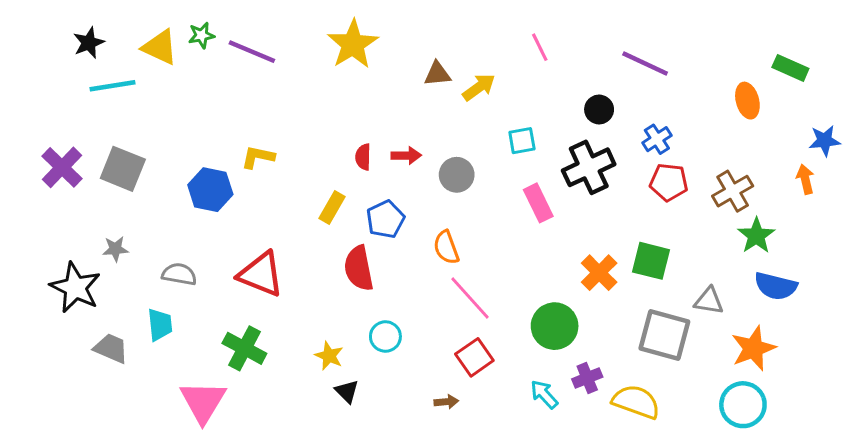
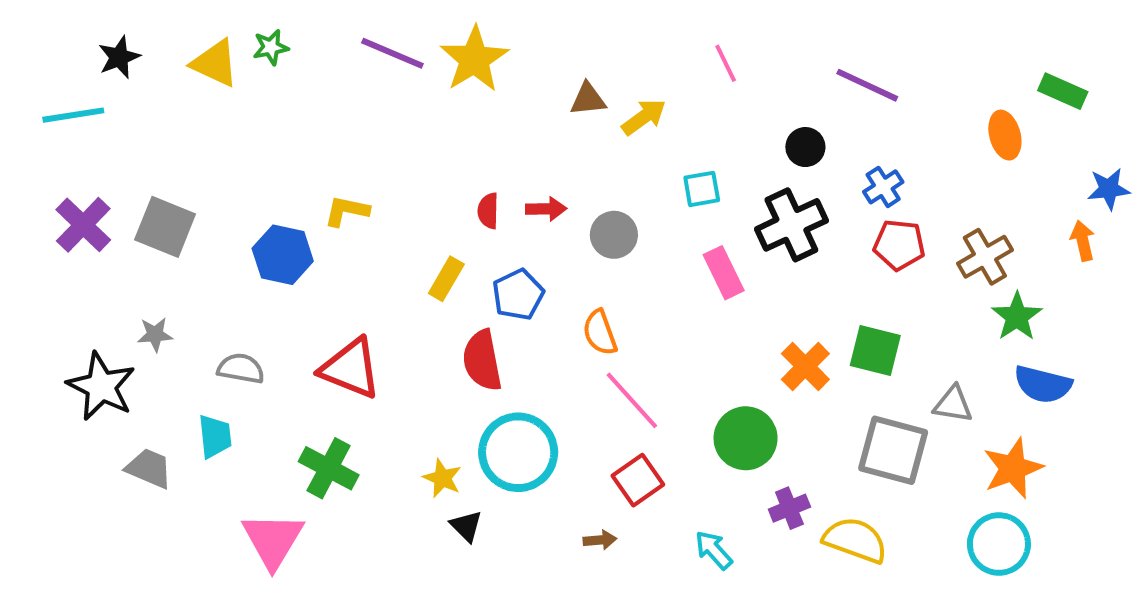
purple line: (252, 52) -> (392, 53), moved
cyan line: (112, 86) -> (73, 115), moved
cyan circle: (385, 336) -> (518, 452), size x1.8
cyan arrow: (544, 394) -> (714, 550), moved

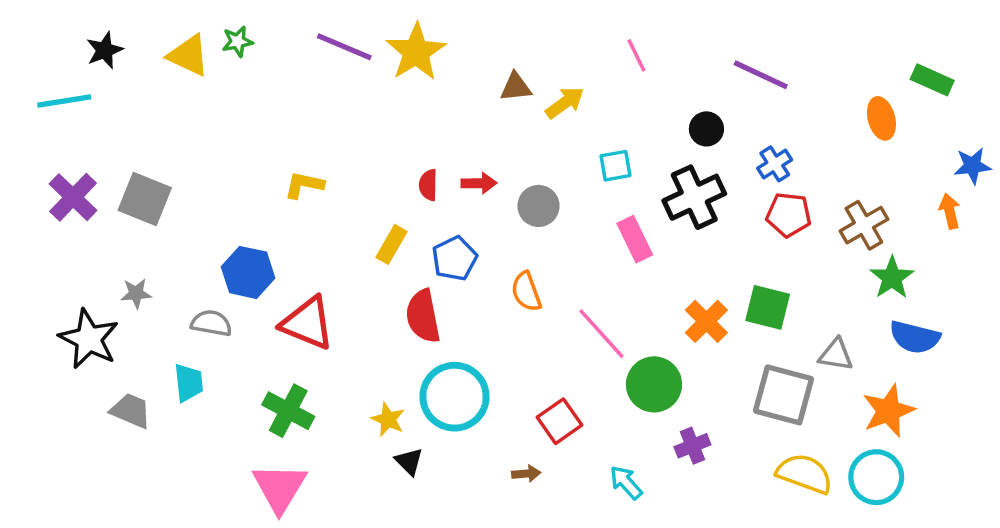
blue hexagon: (283, 255) -> (248, 272), moved
pink line: (632, 400) -> (601, 334), moved
pink triangle: (273, 540) -> (280, 488), moved
yellow semicircle: (855, 540) -> (804, 474), moved

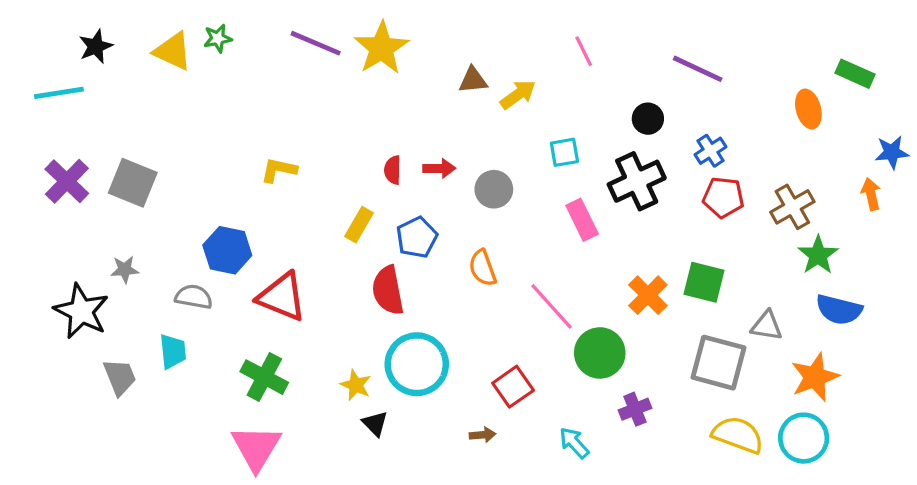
gray trapezoid: (131, 411) -> (120, 377), turned 45

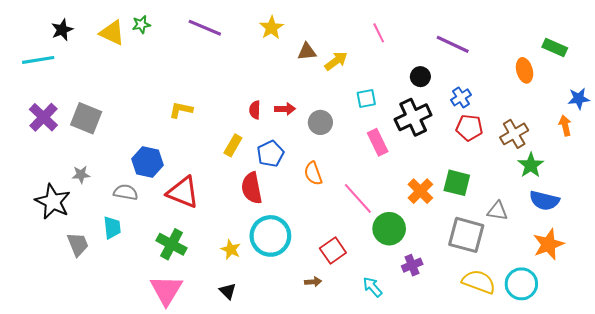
yellow star: (381, 48) -> (271, 28), moved, size x0.7
orange star: (815, 377) -> (548, 244), moved
black triangle: (375, 424) -> (228, 291), moved

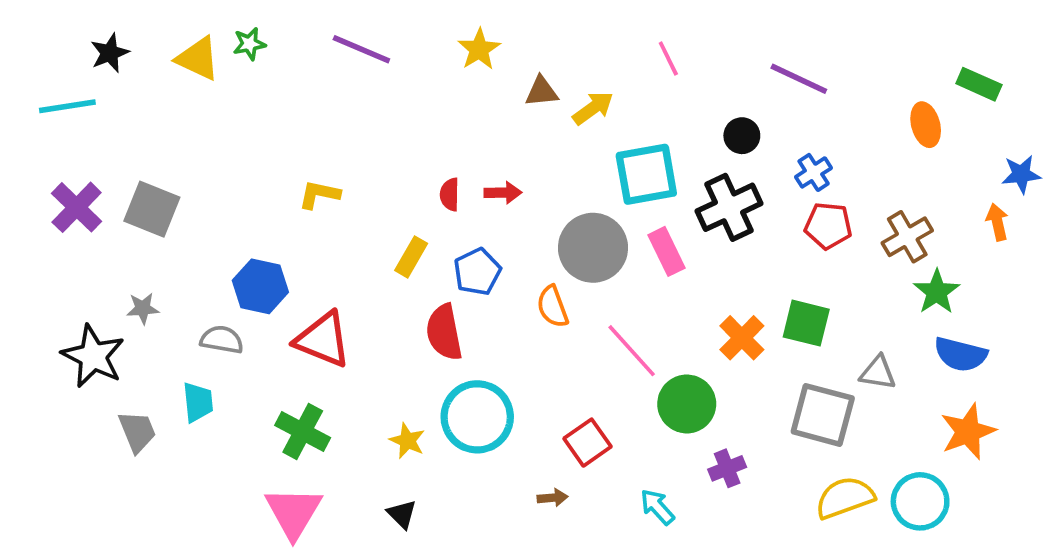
cyan square: (366, 98) -> (646, 174), size x1.8
gray circle: (320, 122) -> (593, 248), moved, size x1.6
yellow semicircle: (479, 282) -> (845, 498), turned -40

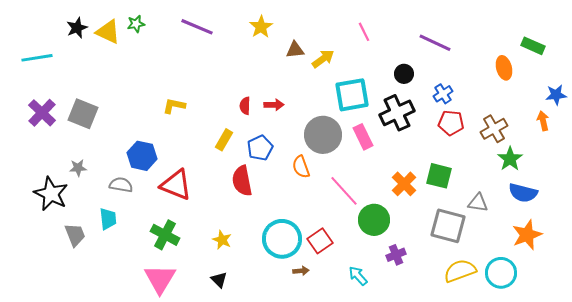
black star: (110, 53) -> (77, 28), moved
cyan circle: (477, 417) -> (282, 239), moved

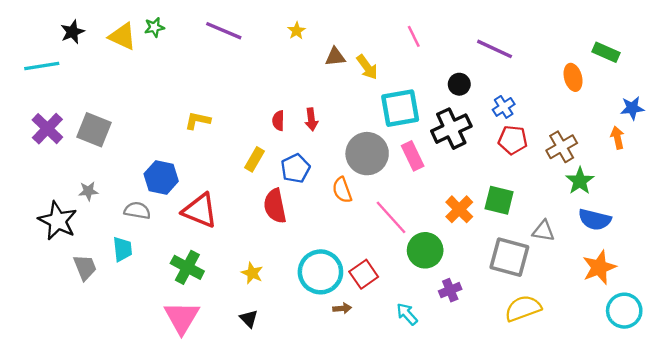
yellow star: (261, 27) -> (297, 31), size x0.7
black star: (77, 28) -> (72, 32), moved
yellow arrow: (323, 59) -> (367, 67), turned 90
red arrow: (274, 105) -> (311, 119), turned 84
cyan circle: (501, 273) -> (624, 311), moved

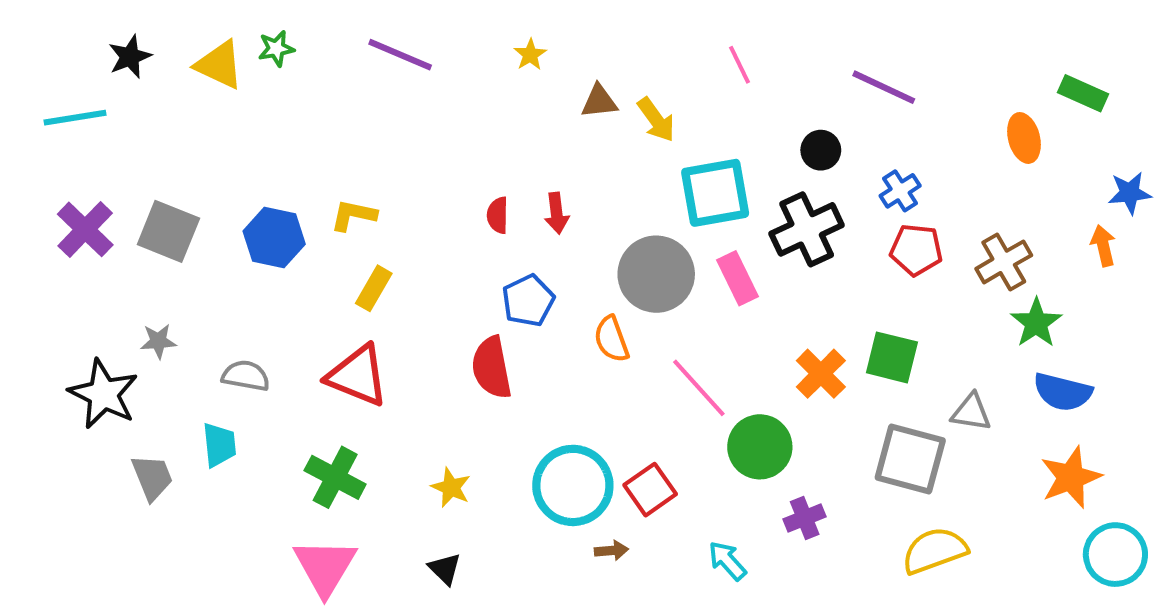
yellow rectangle: (254, 159) -> (374, 288), moved
blue hexagon: (161, 177) -> (274, 238), moved

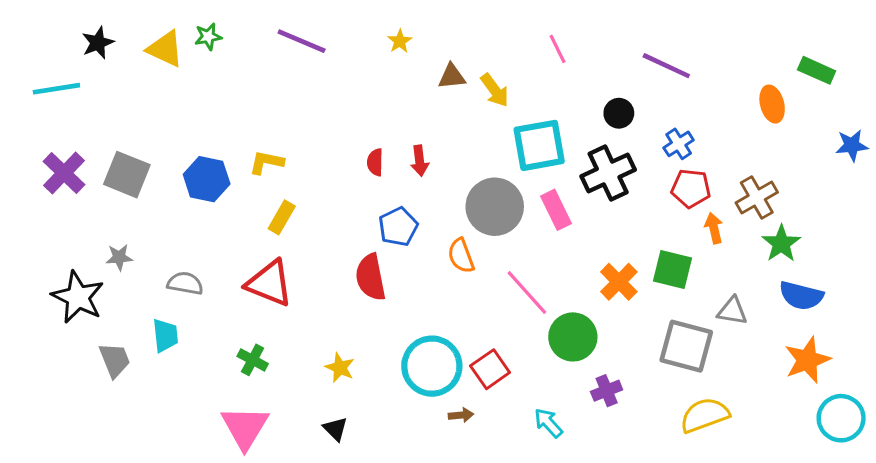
orange arrow: (1103, 246) -> (714, 228), moved
green cross: (335, 477) -> (253, 360), size x0.7

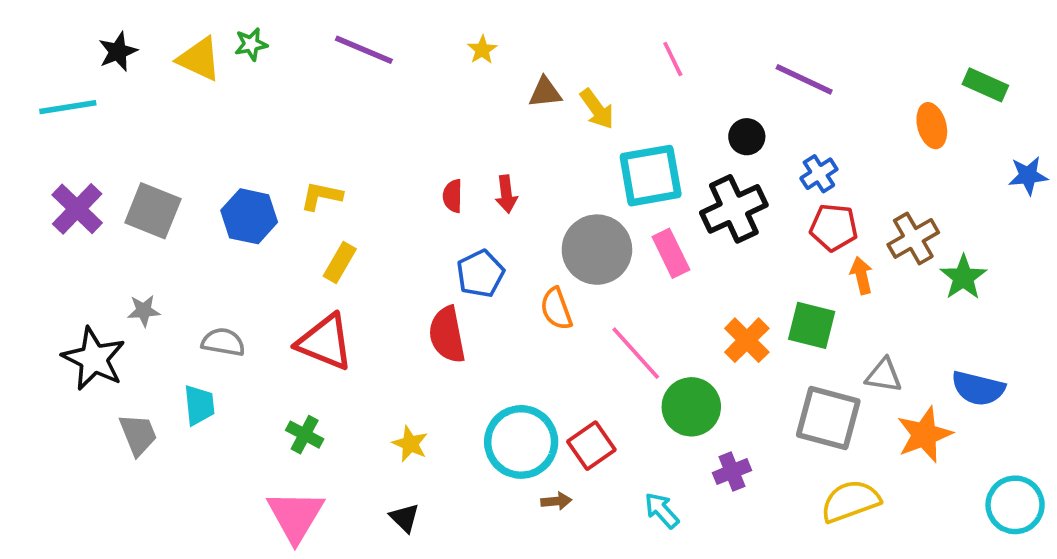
green star: (781, 243) -> (963, 277), moved
blue semicircle: (801, 296) -> (978, 388), moved
orange star: (807, 360) -> (924, 435), moved

